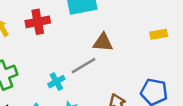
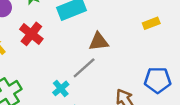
red cross: (38, 22) -> (31, 34), turned -30

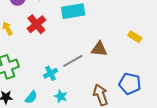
yellow rectangle: (151, 23) -> (135, 37), turned 40
brown triangle: (99, 42) -> (99, 49), moved

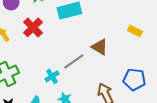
brown triangle: (99, 49) -> (100, 47), turned 30

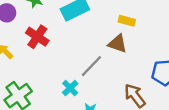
yellow rectangle: (135, 31) -> (127, 21), moved

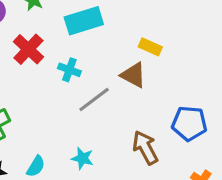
cyan cross: (70, 88) -> (69, 70), moved, turned -35

